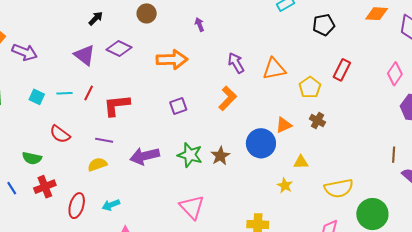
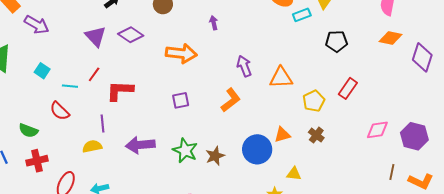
pink diamond: (395, 74) -> (377, 130), moved, turned 40
cyan line: (64, 93) -> (70, 86), moved
purple line: (104, 140) -> (102, 123), turned 66
brown line: (394, 155) -> (392, 172), moved

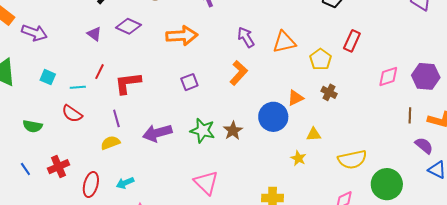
purple triangle: (96, 36) -> (94, 34), size x0.7
green semicircle: (28, 131) -> (33, 126), moved

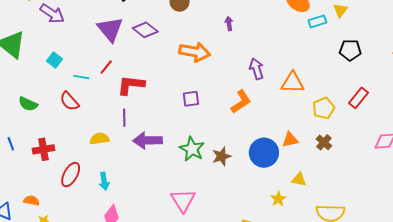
purple triangle: (94, 34) -> (110, 29), size x1.8
purple line: (116, 118) -> (124, 118), moved
cyan arrow: (125, 183) -> (104, 181), turned -90

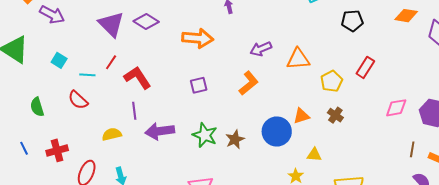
purple arrow: (256, 69) -> (261, 49), turned -90
red L-shape: (131, 85) -> (137, 78), turned 56
green semicircle: (28, 104) -> (37, 107), turned 54

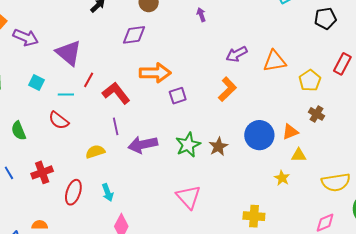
purple diamond: (146, 21) -> (134, 35), moved, turned -35
purple triangle: (111, 24) -> (69, 53), moved
orange arrow: (198, 38) -> (155, 73), moved
orange triangle: (301, 116) -> (290, 132), moved
green star: (205, 135) -> (188, 145), turned 30

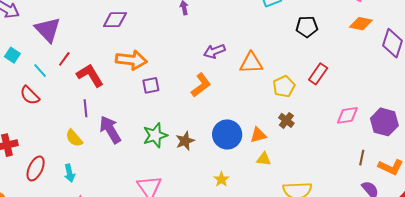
cyan line: (66, 94) -> (40, 71), turned 42
purple arrow: (143, 145) -> (110, 130), turned 64
yellow semicircle: (95, 152) -> (74, 138), moved, turned -120
yellow star: (282, 178) -> (221, 179), moved

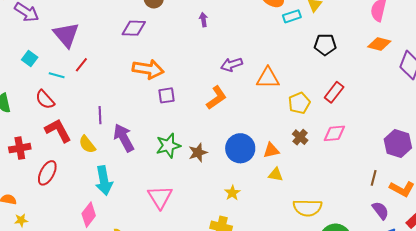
cyan line: (40, 71) -> (57, 75), turned -35
red L-shape: (90, 75) -> (58, 130), moved
pink diamond: (347, 115) -> (334, 133), moved
cyan arrow: (70, 173) -> (104, 181), moved, size x1.6

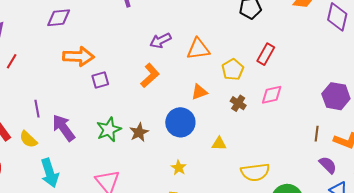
orange triangle: (271, 150) -> (199, 92), moved

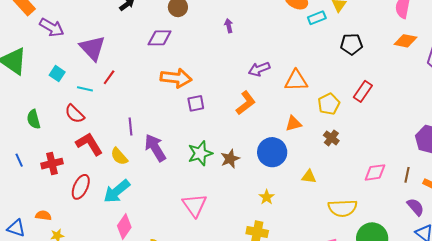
pink diamond: (272, 95) -> (375, 172), moved
cyan arrow: (50, 173) -> (117, 191), moved, turned 64

